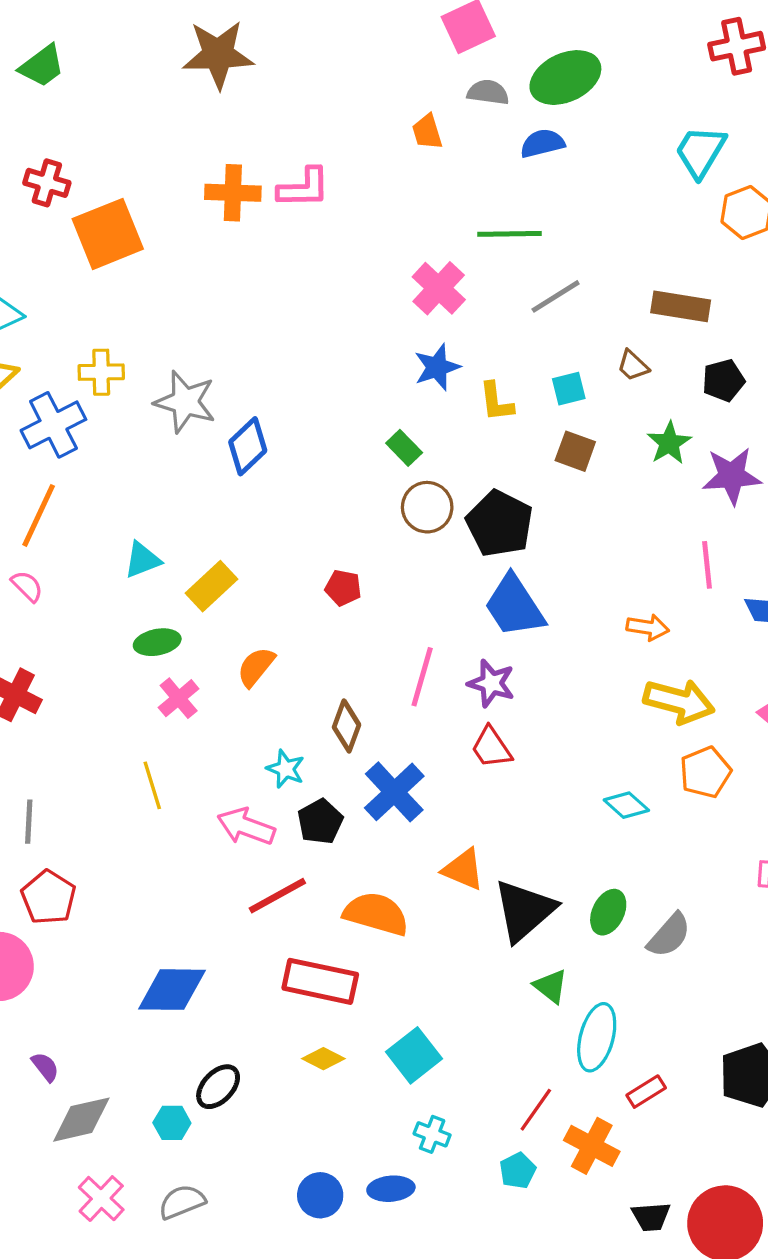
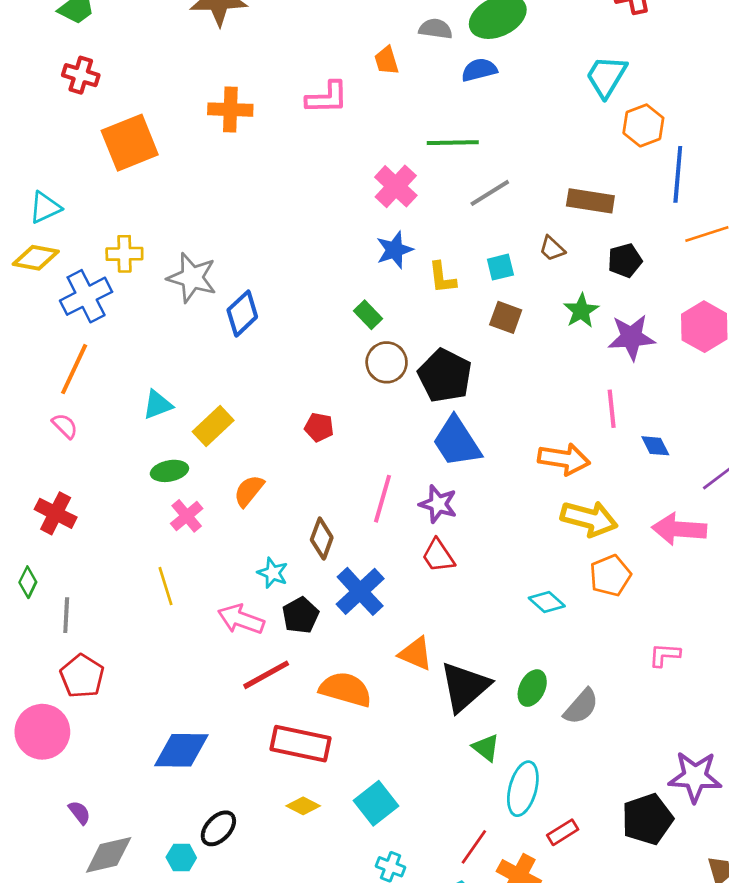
red cross: (47, 183) -> (81, 75), moved
pink L-shape: (304, 188) -> (327, 98), moved
orange arrow: (648, 627) -> (564, 459), size x1.5

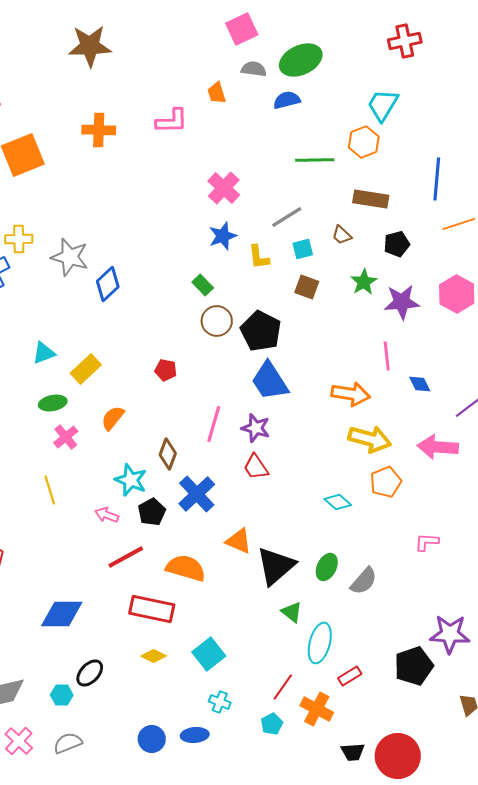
orange hexagon: (643, 125) -> (364, 142), moved
green line: (453, 143) -> (315, 160), moved
gray line: (490, 193) -> (287, 217), moved
cyan star: (273, 573) -> (131, 480), size x1.4
pink arrow: (241, 619) -> (107, 515), size x0.7

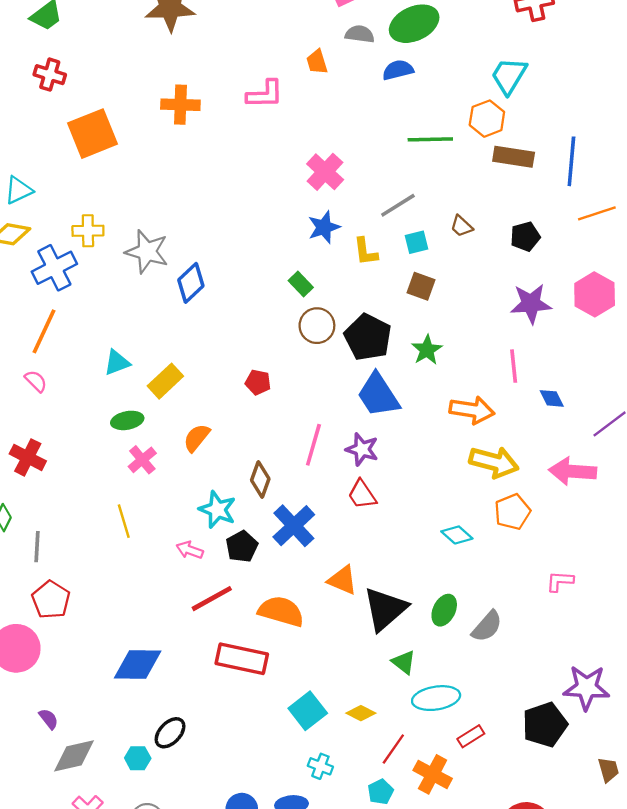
brown rectangle: (371, 199) -> (514, 157), moved
green star: (364, 282) -> (427, 350), moved
cyan ellipse: (320, 643) -> (436, 698), turned 66
yellow diamond: (154, 656) -> (361, 713), moved

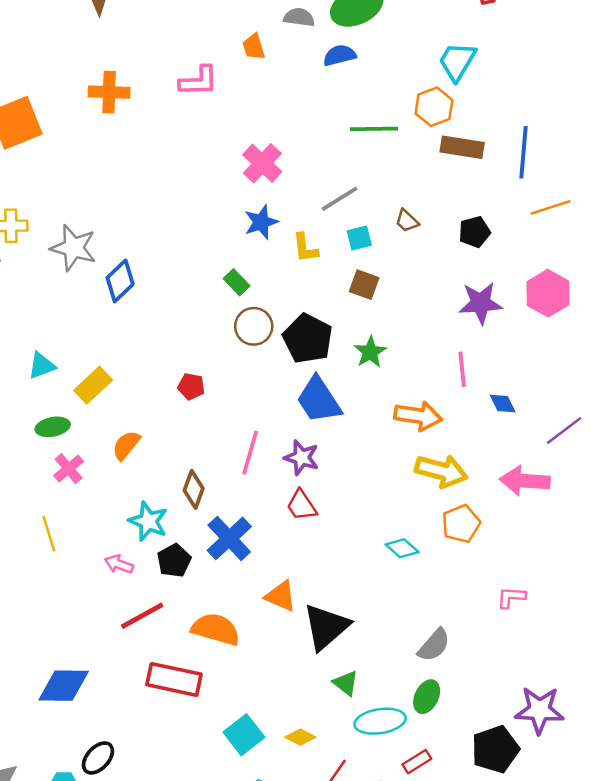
green ellipse: (444, 610) -> (427, 697), moved

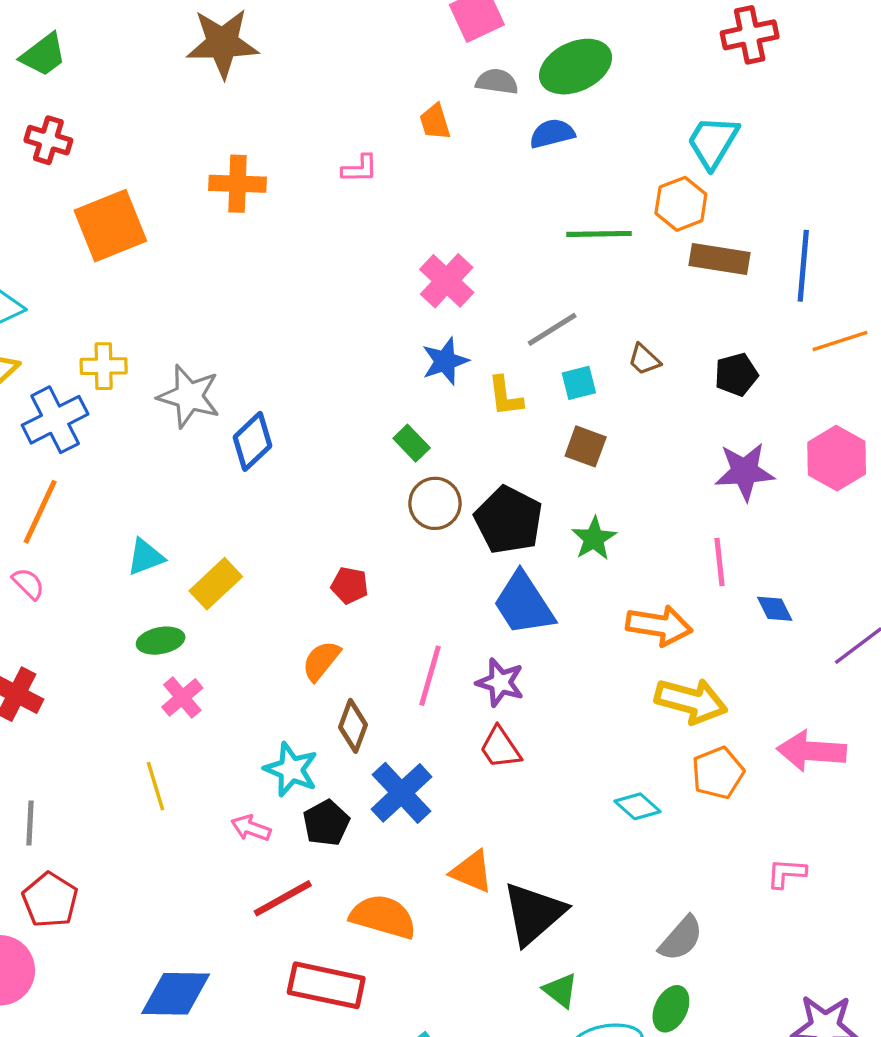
pink L-shape: (199, 81) -> (360, 169), size x0.7
orange semicircle: (126, 445) -> (321, 661), moved
pink arrow: (525, 481) -> (812, 751), moved

